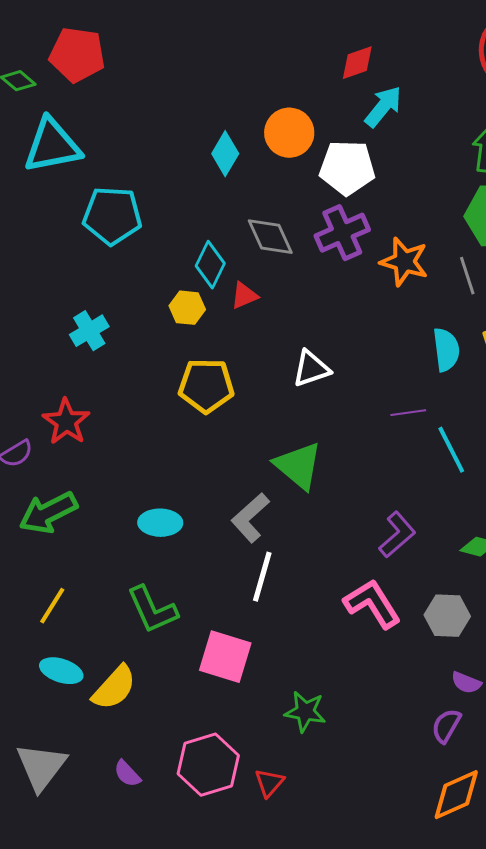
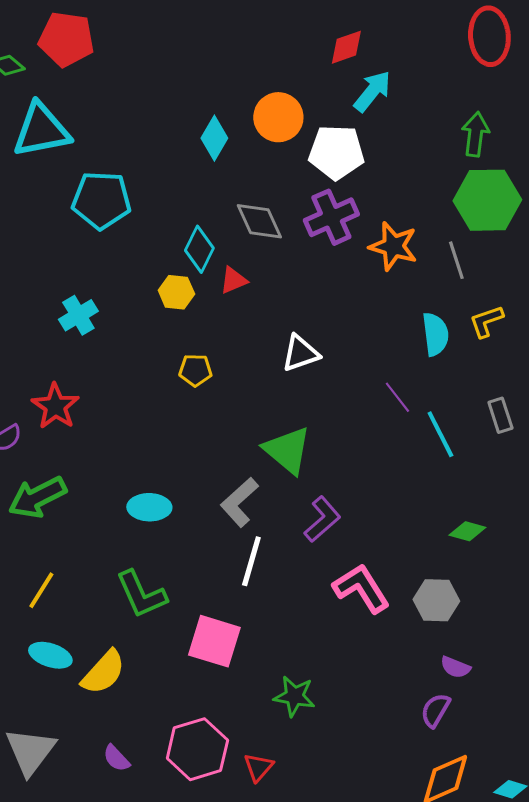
yellow pentagon: (206, 386) -> (195, 370), size x0.6
purple line: (408, 413) -> (397, 397), turned 60
purple L-shape: (397, 535) -> (322, 519), moved

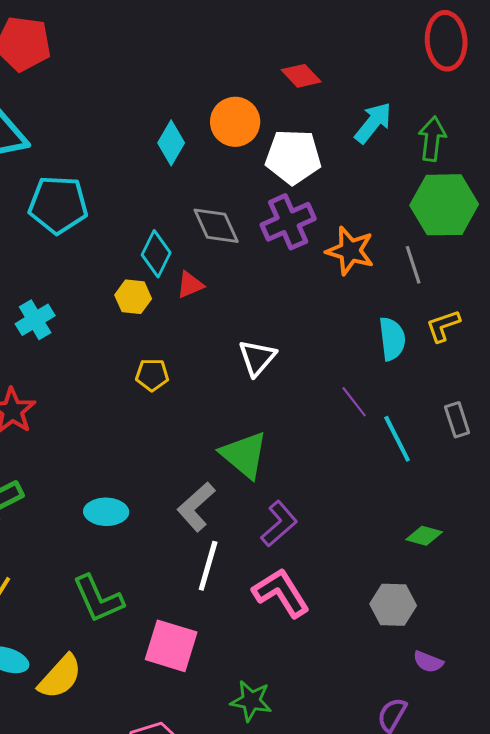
red diamond: (346, 47) -> (301, 76), moved, turned 66
cyan arrow: (372, 91) -> (373, 123), moved
white triangle: (300, 353) -> (257, 358), turned -30
pink L-shape: (361, 588) -> (281, 593), moved
purple semicircle: (455, 667) -> (428, 662), moved

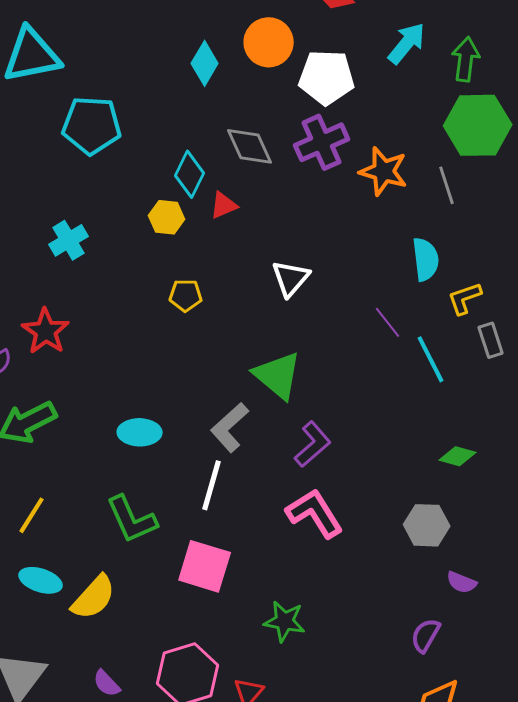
yellow L-shape: (443, 326) -> (465, 298), moved
white line: (208, 566) -> (212, 485), moved

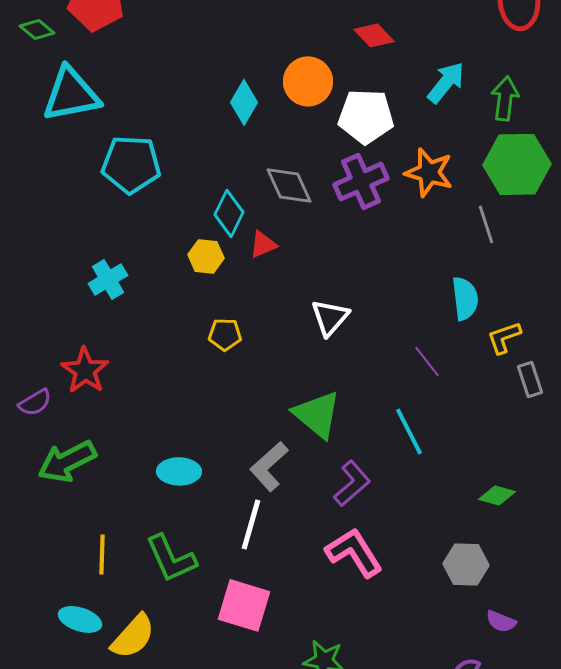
orange star: (384, 171) -> (429, 172), moved
cyan line: (431, 359) -> (409, 431), moved
yellow line: (32, 515) -> (102, 554), moved, turned -30

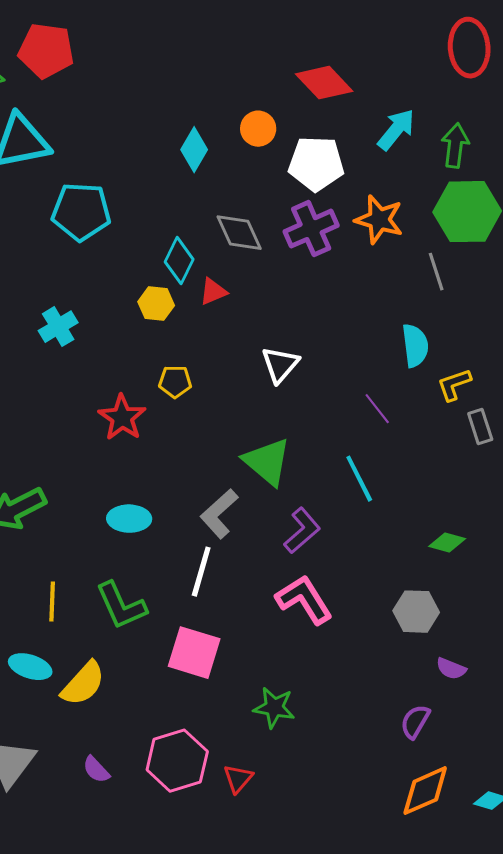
red diamond: (374, 35) -> (324, 83), size x1.4
orange circle: (308, 81) -> (258, 129), size x0.7
red star: (85, 370) -> (122, 418), moved

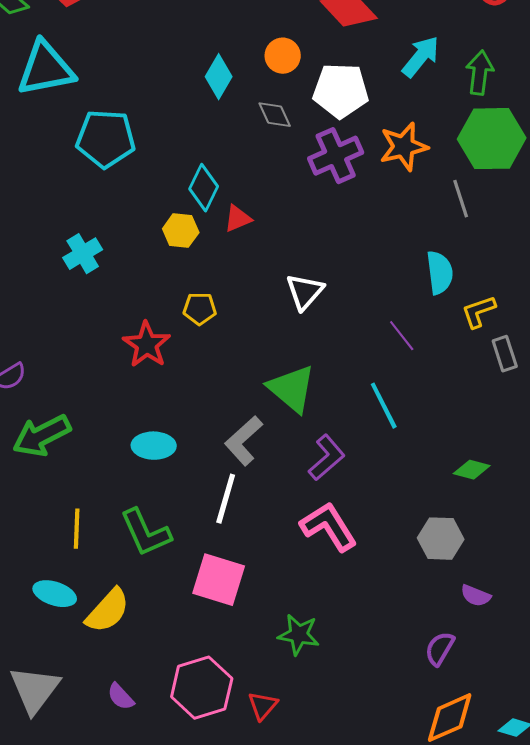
orange star: (379, 220) -> (404, 147), turned -30
gray diamond: (239, 233) -> (275, 115), moved, size x0.7

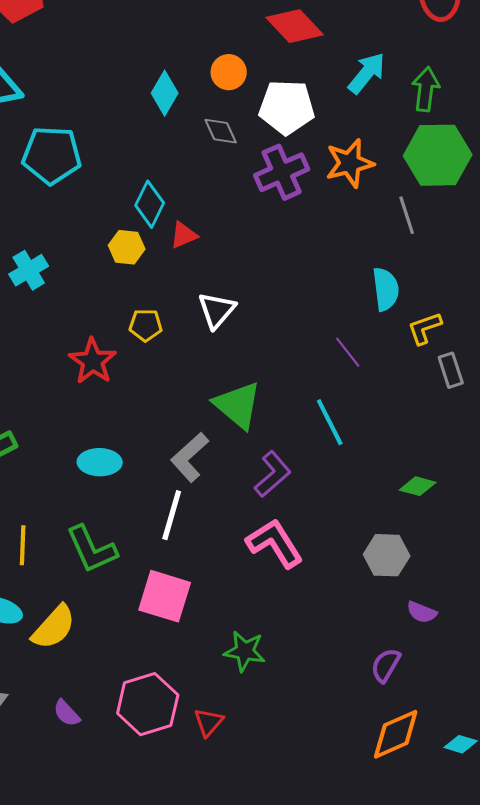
white triangle: (305, 292) -> (217, 310), moved

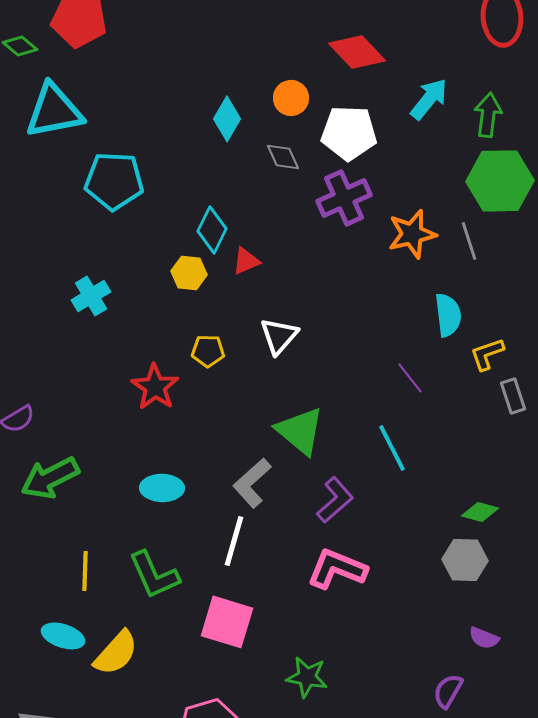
orange star: (350, 163) -> (412, 234), moved
pink L-shape: (275, 543) -> (337, 569), turned -36
gray hexagon: (387, 555) -> (465, 560), moved

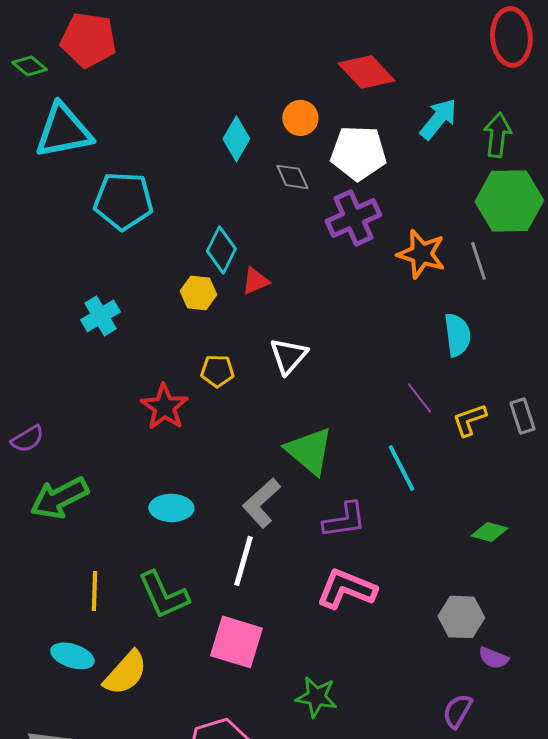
orange star: (412, 234) -> (421, 254), turned 30
yellow L-shape: (487, 354) -> (469, 420), moved
purple L-shape: (335, 500) -> (344, 520), turned 33
gray hexagon: (465, 560) -> (461, 617), moved

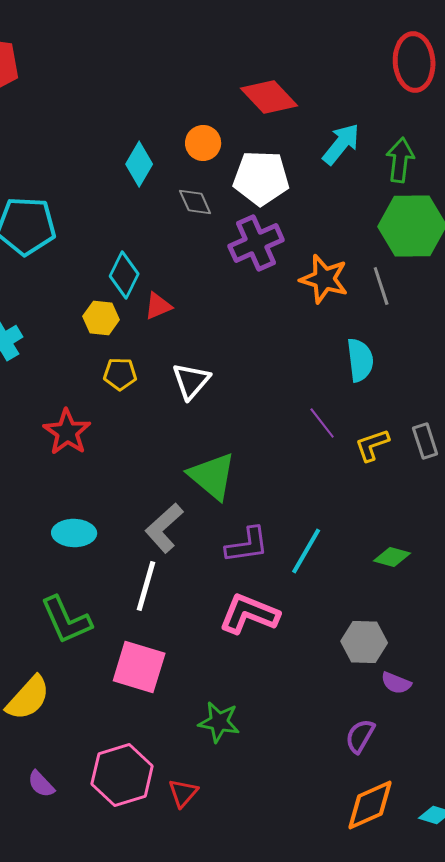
yellow pentagon: (217, 371) -> (120, 374), moved
cyan line: (401, 468) -> (306, 551), moved, turned 57

